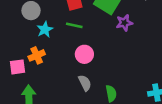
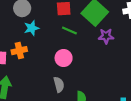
green line: (74, 25) -> (69, 30), moved

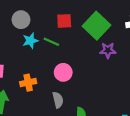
green line: (69, 30) -> (51, 42), moved
orange cross: (19, 51) -> (28, 83), moved

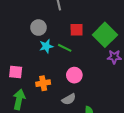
gray semicircle: (58, 100) -> (69, 99), turned 72

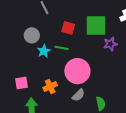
red square: (77, 30) -> (68, 28), turned 32
green square: (105, 35) -> (96, 25), turned -30
pink circle: (74, 75) -> (77, 71), size x1.6

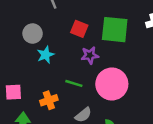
purple star: (110, 44) -> (90, 55), moved
green line: (62, 48) -> (74, 83), moved
pink circle: (77, 71) -> (112, 84), moved

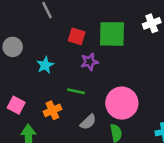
gray circle: (33, 34) -> (13, 47), moved
pink circle: (112, 84) -> (122, 103), moved
pink square: (13, 92) -> (16, 105), turned 36

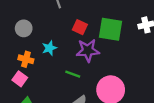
purple star: (89, 62) -> (88, 50), size x1.5
orange cross: (52, 110) -> (26, 59), moved, turned 32

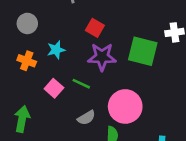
green square: (111, 29) -> (143, 51), moved
pink square: (20, 79) -> (54, 88), moved

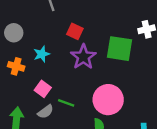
purple star: (102, 57) -> (83, 57), turned -30
green line: (81, 84) -> (66, 103), moved
gray semicircle: (86, 118) -> (46, 112), moved

